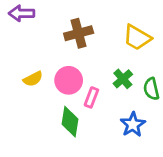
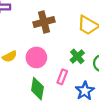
pink rectangle: (91, 97) -> (62, 77), moved

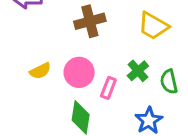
pink rectangle: (62, 77) -> (108, 88), moved

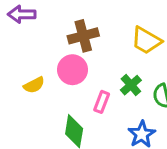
pink circle: (79, 72) -> (72, 70), moved

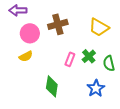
pink circle: (72, 70) -> (30, 33), moved
pink rectangle: (102, 102) -> (70, 59), moved

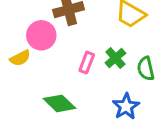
pink circle: (30, 33) -> (41, 35), moved
green diamond: (52, 86) -> (59, 103), turned -55

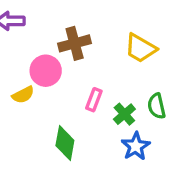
green cross: (115, 58) -> (124, 114), moved
green diamond: (59, 103) -> (65, 143), turned 56

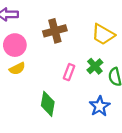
pink circle: (46, 71) -> (15, 45), moved
green cross: (124, 114) -> (95, 66), moved

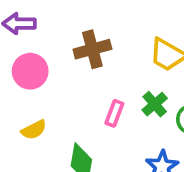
yellow semicircle: (17, 69) -> (34, 130), moved

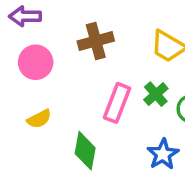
pink rectangle: (114, 113) -> (117, 103), size x1.5

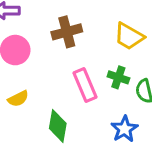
green cross: (156, 94) -> (118, 77), turned -30
pink rectangle: (117, 103) -> (85, 85), turned -44

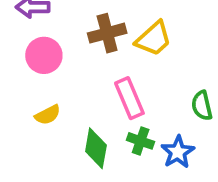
yellow trapezoid: (129, 36) -> (154, 39), moved, turned -72
green cross: (118, 77) -> (141, 141), moved

